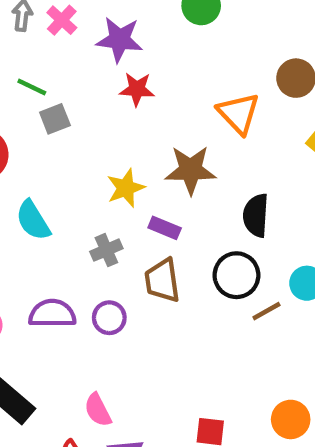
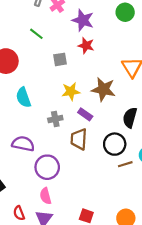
gray square: (55, 119) -> (60, 59), moved
purple circle: (109, 318) -> (47, 167), moved, size x1.5
pink semicircle: (98, 410) -> (46, 196), moved

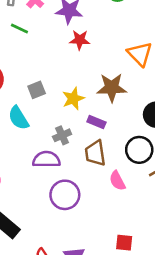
green line: (36, 34) -> (19, 28), moved
gray square: (60, 59) -> (37, 90), moved
purple semicircle: (23, 144) -> (46, 159), moved
pink semicircle: (46, 196) -> (117, 181), moved

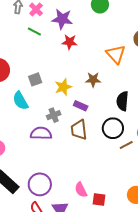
green line: (19, 28) -> (34, 31), moved
brown star: (112, 88) -> (93, 80), size x0.7
pink semicircle: (117, 181) -> (81, 190), moved
purple circle: (65, 195) -> (40, 184), moved

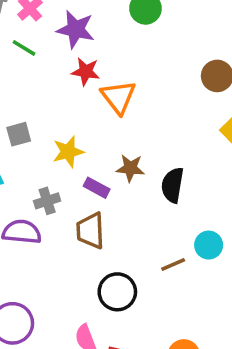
orange triangle: (116, 54) -> (118, 97), moved
brown star: (93, 80) -> (130, 168), moved
black circle: (113, 128) -> (117, 292), moved

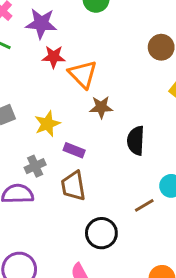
brown star: (130, 168) -> (101, 107), moved

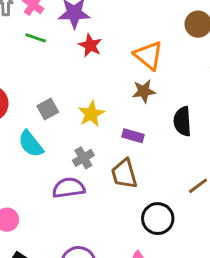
red star: (54, 57) -> (90, 45), turned 30
orange triangle: (83, 74) -> (148, 55), moved
purple rectangle: (74, 150) -> (133, 136), moved

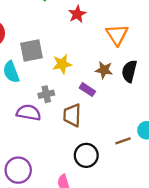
brown star: (144, 91) -> (104, 70), moved
gray square: (48, 109) -> (32, 51), size x1.5
black semicircle: (182, 121) -> (129, 71), moved

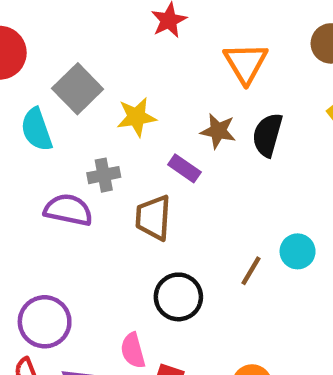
gray square: (32, 51) -> (78, 89), turned -35
brown line: (123, 141) -> (251, 271), turned -42

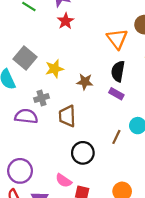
orange triangle: (246, 63) -> (117, 39), moved
brown star: (218, 131) -> (85, 82), moved
purple rectangle: (184, 168) -> (116, 94), moved
pink semicircle: (133, 351) -> (64, 181), turned -35

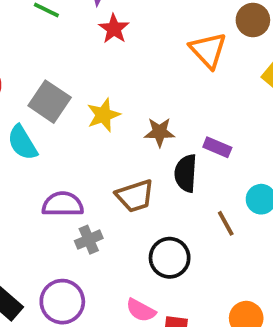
black semicircle: (118, 71) -> (186, 173), moved
gray cross: (42, 98) -> (89, 240), moved
brown trapezoid: (67, 116) -> (135, 196), turned -100
brown line: (116, 137) -> (226, 223), turned -48

